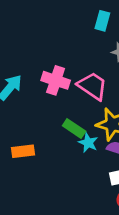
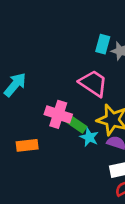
cyan rectangle: (102, 21) -> (103, 44), moved
pink cross: (56, 80) -> (58, 114), moved

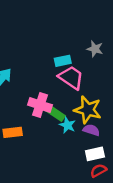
cyan rectangle: (103, 44) -> (63, 61), moved, turned 63

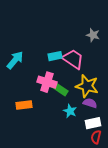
cyan rectangle: (63, 61) -> (55, 56), moved
cyan star: (67, 125) -> (70, 111), moved
red semicircle: (98, 171) -> (96, 137), turned -48

